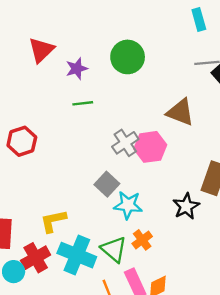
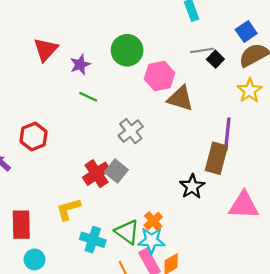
green line: (83, 103) -> (88, 97), turned 36
pink hexagon: (150, 147) -> (160, 76), moved
cyan star: (128, 205) -> (151, 241), moved
cyan cross: (77, 255) -> (93, 240), size x0.7
red cross: (36, 258) -> (96, 174), moved

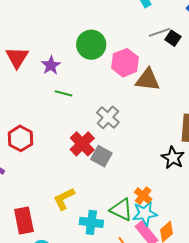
red cross: (96, 174) -> (82, 144), moved

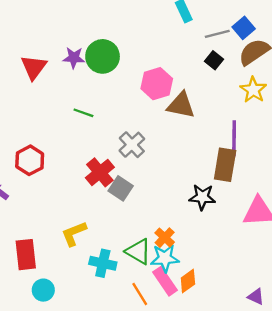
gray line: (159, 32) -> (217, 34), moved
green circle: (91, 45) -> (103, 56), moved
purple star: (51, 65) -> (74, 58), moved, turned 30
black star: (173, 158) -> (202, 197), turned -30

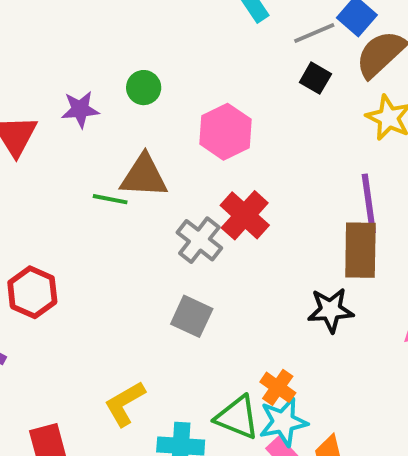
green circle: (103, 56) -> (144, 88), moved, size x0.6
brown triangle: (181, 105) -> (144, 176), moved
red cross: (100, 172) -> (245, 215), moved

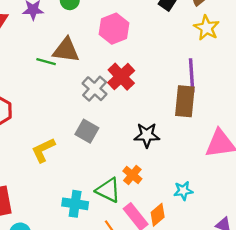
black star: (331, 310) -> (147, 135), moved
yellow L-shape: (125, 404) -> (43, 150), moved
cyan star: (283, 422) -> (183, 191), moved, size x0.7

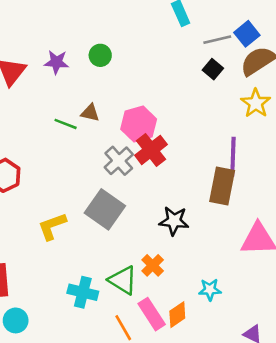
pink hexagon: (114, 29) -> (139, 124), moved
brown triangle: (66, 50) -> (90, 113), size x0.6
gray square: (87, 131) -> (105, 209), size x1.4

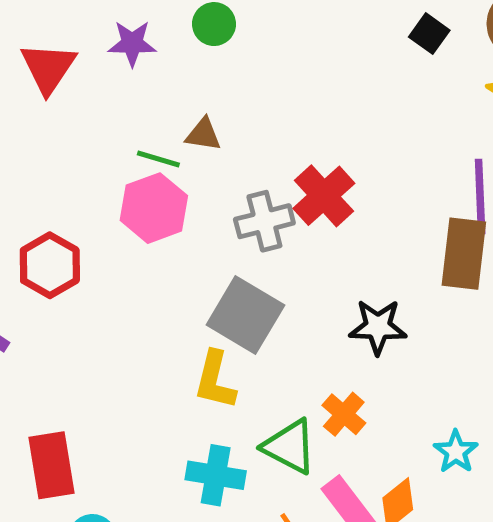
pink hexagon: (139, 124) -> (154, 208), moved
gray cross: (119, 161) -> (264, 221), turned 32
yellow L-shape: (52, 226) -> (215, 380), moved, turned -52
cyan star: (210, 290) -> (456, 452), turned -30

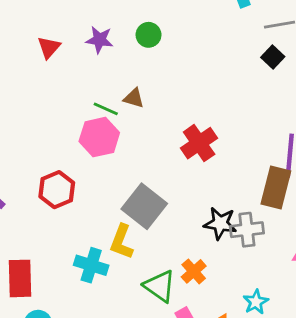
red triangle: (48, 68) -> (49, 47), size x0.7
gray cross: (264, 221) -> (247, 230), moved
red hexagon: (50, 265) -> (57, 190), moved
cyan cross: (216, 475) -> (91, 265), moved

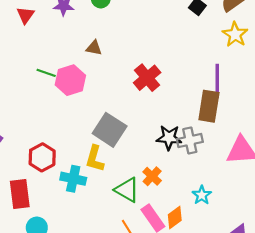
green line: (106, 109) -> (46, 73), moved
red hexagon: (57, 190) -> (42, 157), moved

